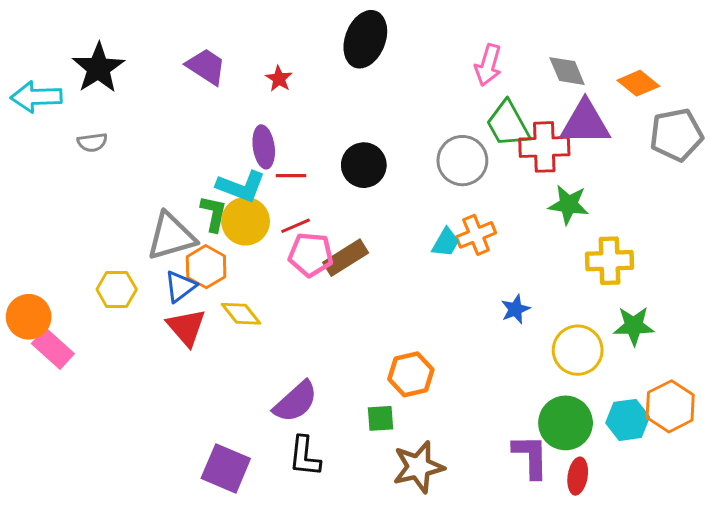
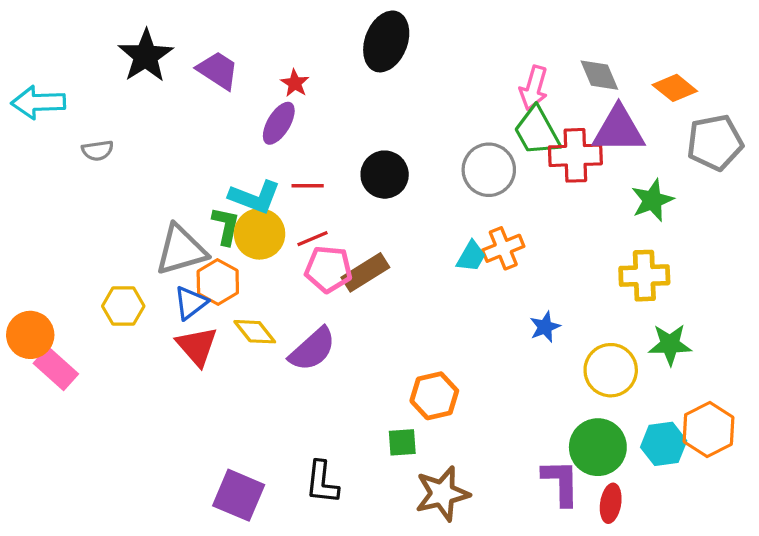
pink arrow: (488, 65) -> (534, 88), moved
black star: (98, 68) -> (146, 56), moved
purple ellipse: (264, 147) -> (279, 123), moved, turned 39
green star: (569, 205) -> (652, 200), moved, turned -30
purple semicircle: (296, 402) -> (312, 349), moved

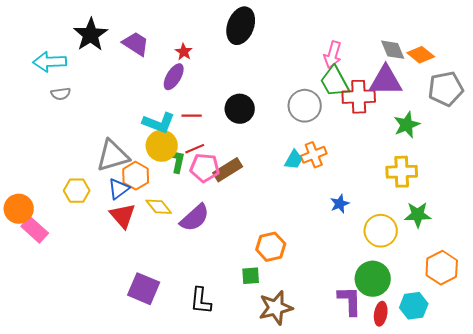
gray diamond: (599, 75) -> (393, 50), moved
cyan arrow: (38, 102) -> (50, 62), moved
green L-shape: (226, 226) -> (177, 161), moved
cyan hexagon: (664, 444) -> (414, 306), moved
purple square: (239, 495) -> (144, 289), moved

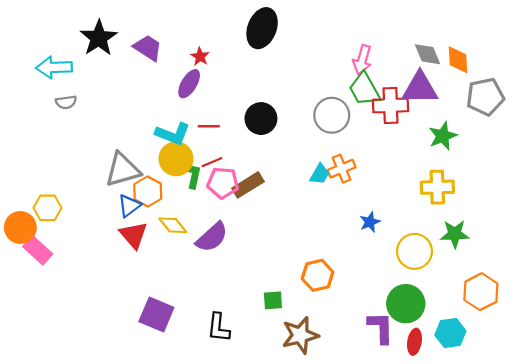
orange diamond: (421, 55) -> (458, 60), turned 48
yellow hexagon: (77, 191) -> (48, 208), moved
orange hexagon: (271, 247) -> (318, 275), moved

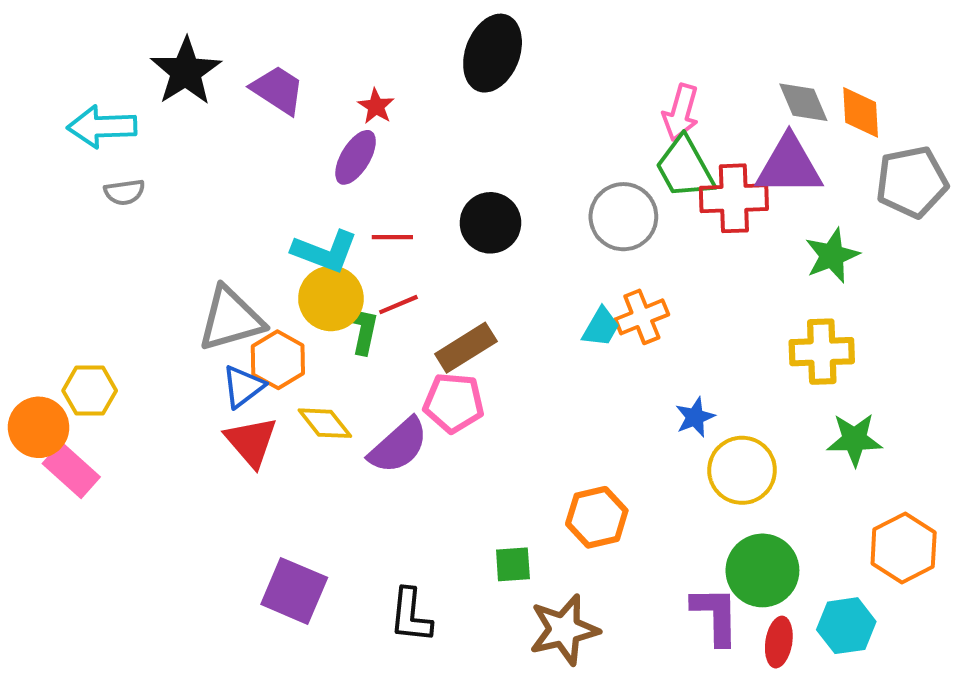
pink pentagon: (223, 183) -> (454, 403), moved
yellow circle: (414, 251) -> (742, 470), moved

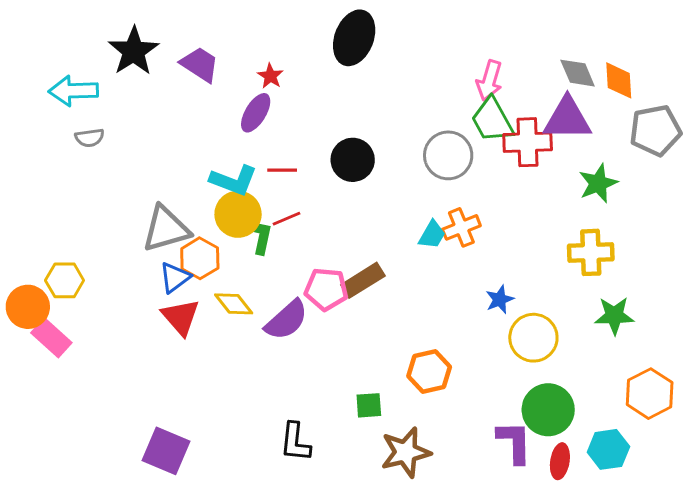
brown rectangle: (466, 348) -> (363, 280), moved
purple square: (294, 591) -> (166, 451), moved

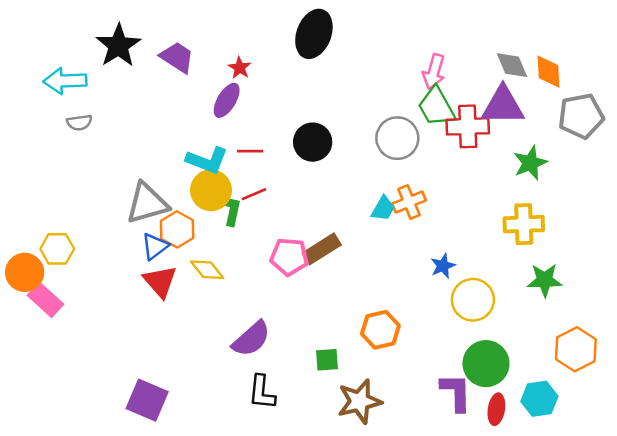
purple semicircle: (287, 320) -> (251, 339), moved

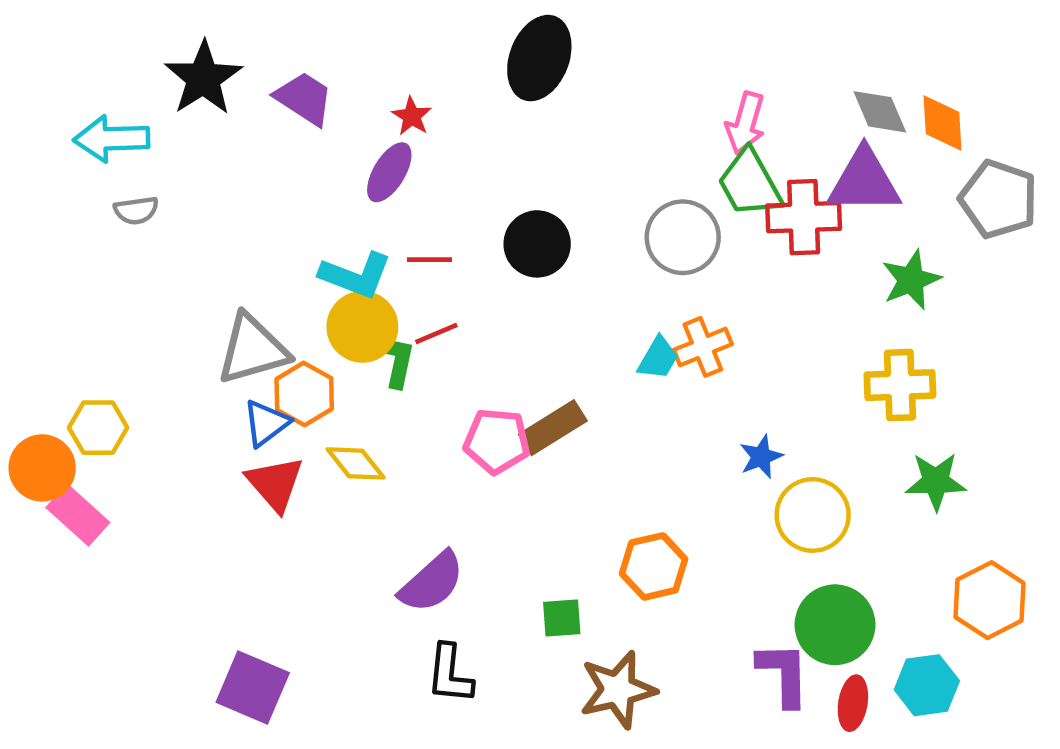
gray pentagon: (581, 116) -> (998, 199), turned 30

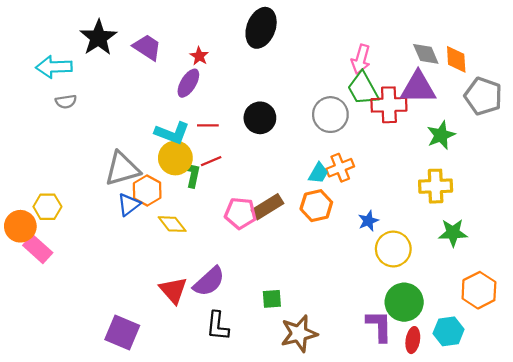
red triangle: (275, 484) -> (173, 290), moved
orange hexagon: (654, 566) -> (316, 206), moved

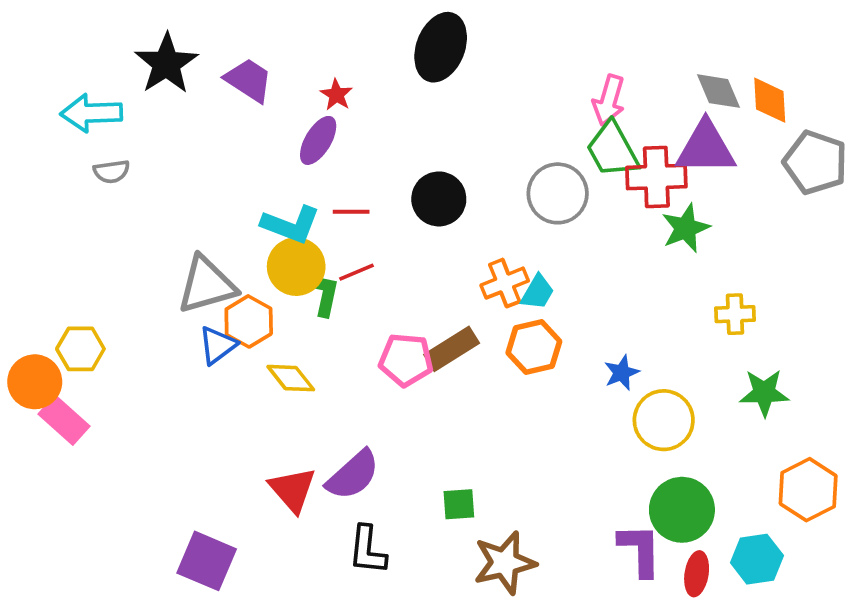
green star: (441, 135) -> (686, 228), moved
orange cross: (340, 168) -> (505, 283), moved
yellow cross: (436, 186) -> (735, 314), size x0.7

